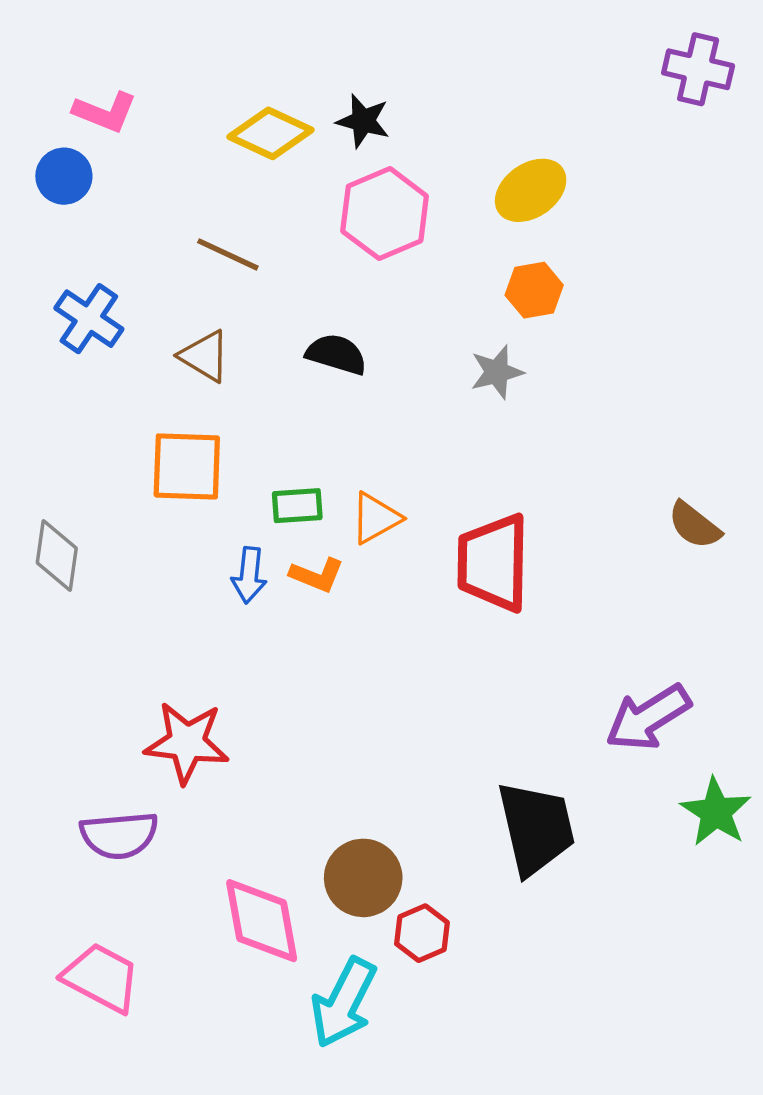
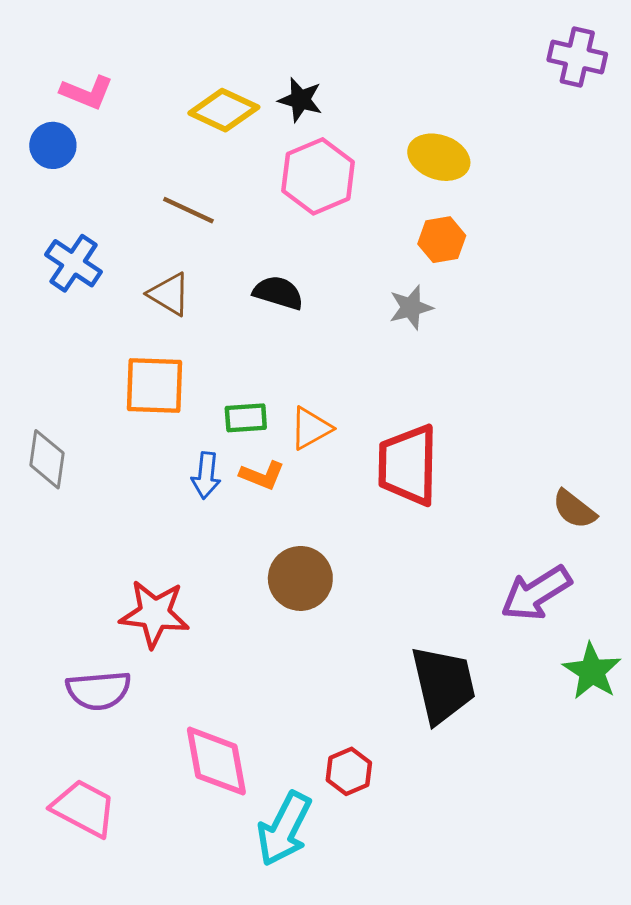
yellow ellipse: (531, 190) -> (439, 157), turned 54
brown semicircle: (694, 525) -> (574, 509), moved
brown circle: (363, 878) -> (300, 578), moved

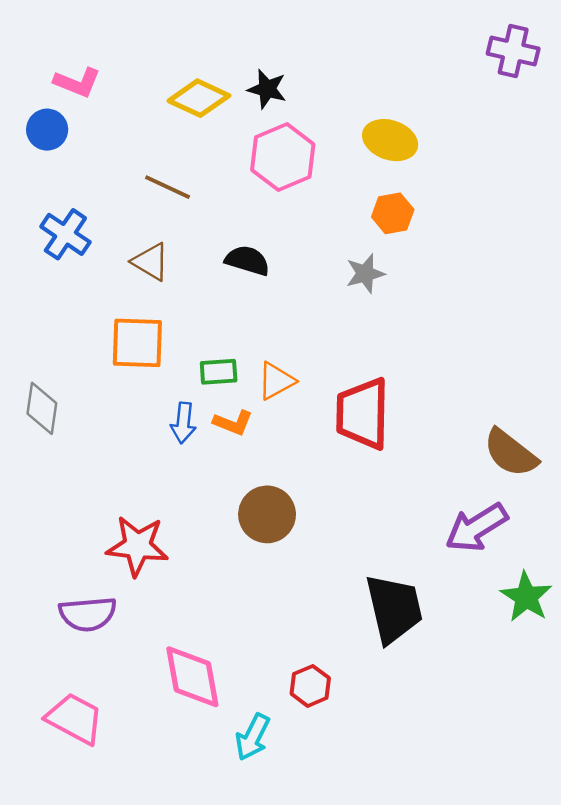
brown semicircle: (574, 509) -> (511, 453), size x1.4
cyan arrow: (284, 829) -> (253, 737), size x0.7

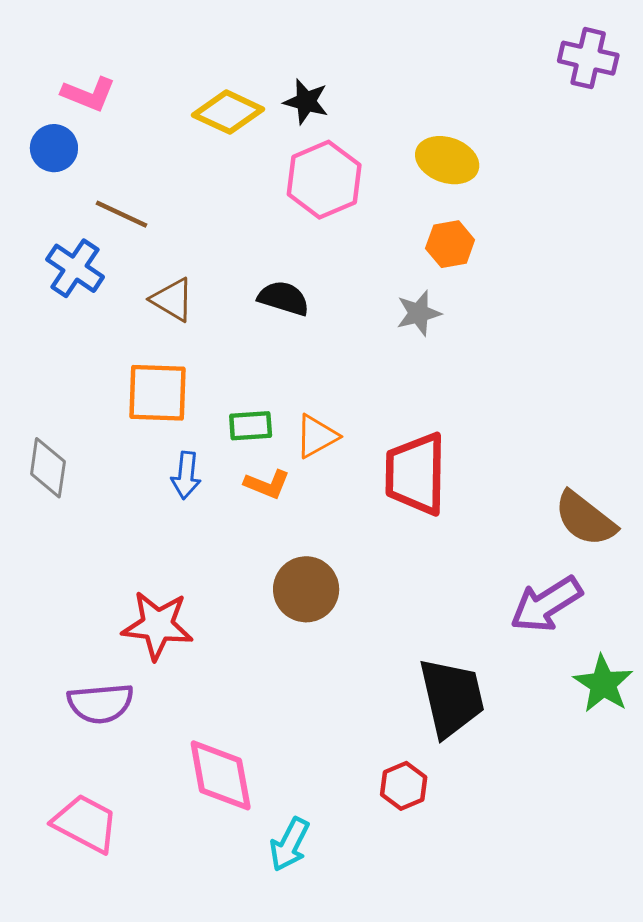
brown line: (168, 187) -> (121, 214), moved
blue arrow: (183, 423) -> (186, 475), moved
red hexagon: (310, 686) -> (404, 786), moved

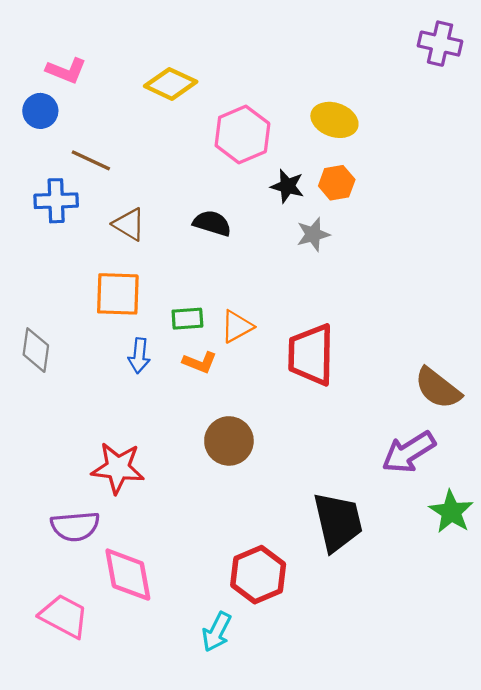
black star: (306, 102) -> (287, 186), moved
blue cross: (75, 268) -> (56, 201), turned -36
pink diamond: (221, 775) -> (128, 575), moved
red hexagon: (404, 786) -> (258, 575), moved, size x1.6

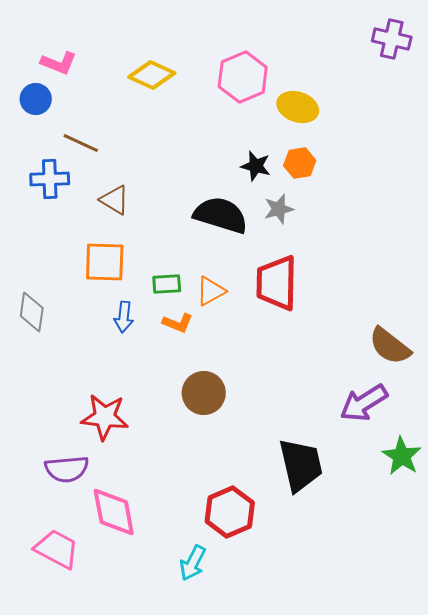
pink hexagon: (242, 135) -> (243, 77), moved
black semicircle: (212, 223) -> (221, 215), moved, size x1.6
red trapezoid: (311, 355) -> (277, 283), moved

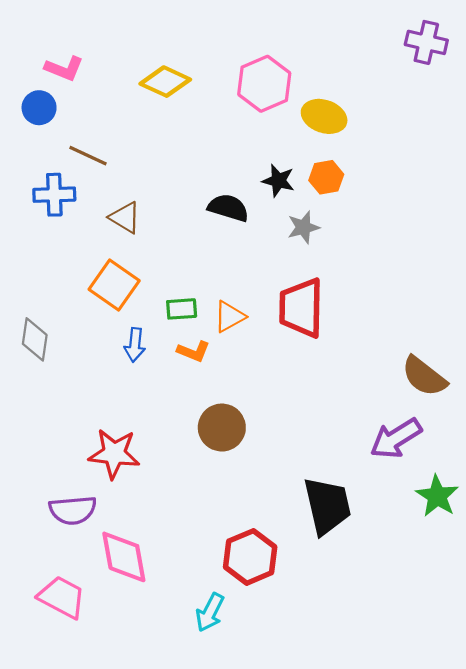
black semicircle: (221, 215) -> (228, 208), moved, size x0.7
orange square: (105, 262) -> (114, 285), turned 33

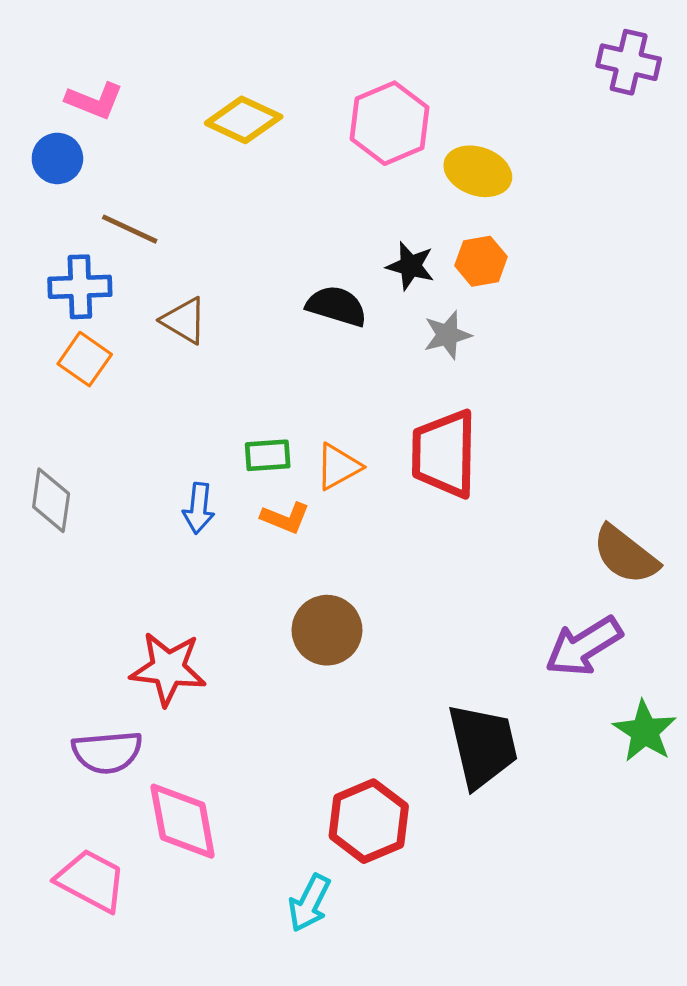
orange square: (114, 285) -> (85, 359), moved, size x0.7

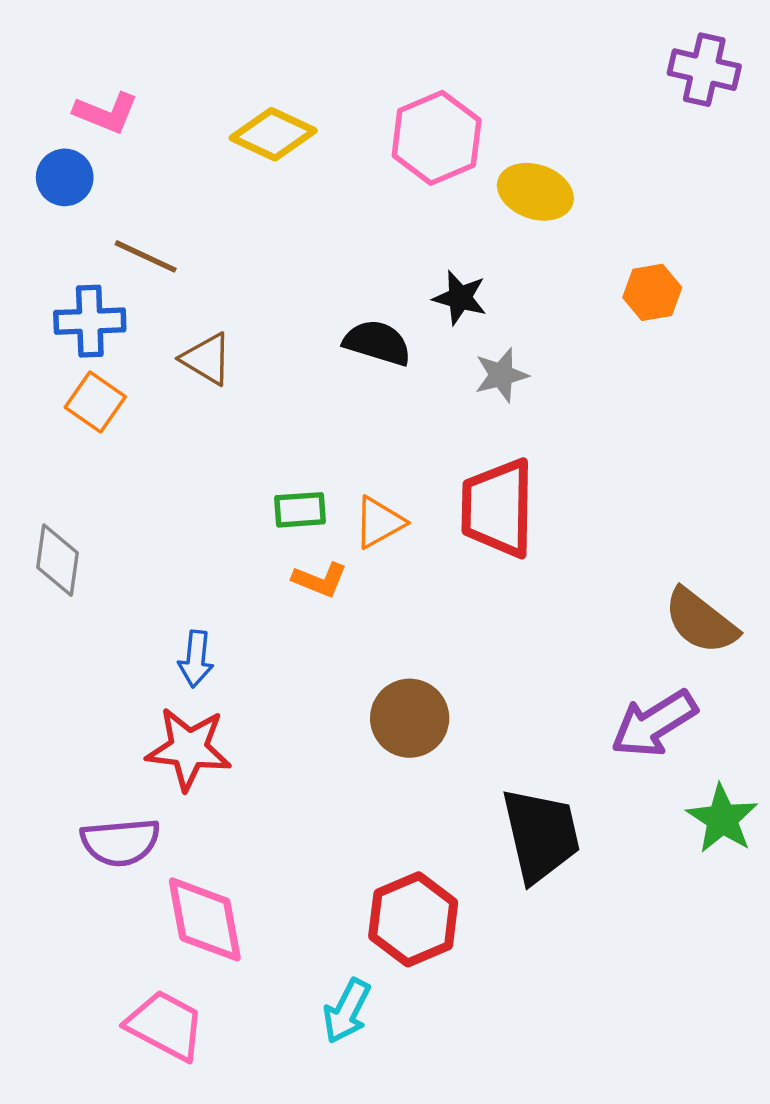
orange hexagon: (481, 261) -> (652, 292), moved
blue arrow: (199, 508) -> (196, 659), moved
brown circle: (327, 630) -> (410, 718), moved
pink trapezoid: (91, 880) -> (165, 1025), moved

